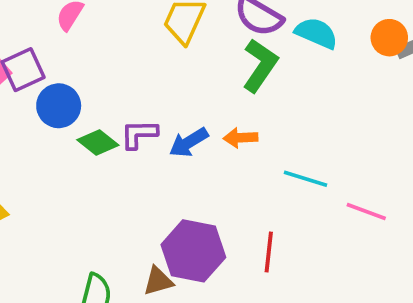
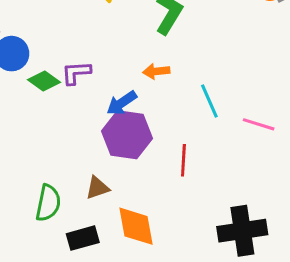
blue arrow: (189, 142) -> (122, 103), moved
cyan line: (305, 179) -> (209, 101), turned 52
purple hexagon: (193, 251) -> (127, 135), moved

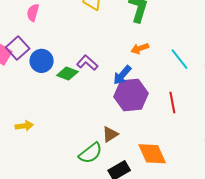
purple L-shape: (76, 73) -> (87, 63), turned 60
brown triangle: (97, 188) -> (110, 134), moved
green semicircle: (48, 203) -> (90, 153), turned 55

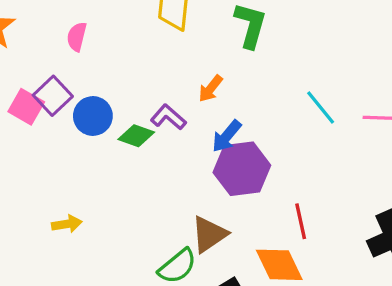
orange arrow: (140, 48) -> (211, 89), moved, turned -30
red line: (172, 103) -> (301, 221), moved
brown triangle: (110, 134) -> (209, 234), size x1.4

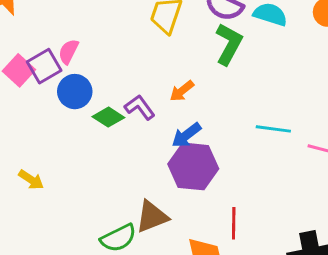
pink semicircle: (77, 37) -> (68, 52), moved
cyan line: (321, 108) -> (273, 129), turned -56
yellow arrow: (67, 224) -> (31, 180), turned 30

